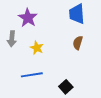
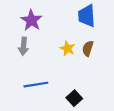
gray arrow: (12, 39) -> (23, 46), moved
yellow star: (37, 48) -> (67, 48), moved

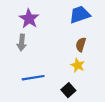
blue trapezoid: (87, 16) -> (80, 15), turned 75
yellow star: (67, 48) -> (78, 65), moved

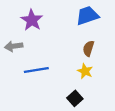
gray arrow: (22, 42) -> (14, 46), moved, turned 77
blue line: (33, 78) -> (36, 70), moved

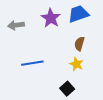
purple star: (32, 20) -> (51, 18), moved
gray arrow: (14, 46) -> (16, 25), moved

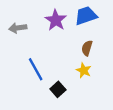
blue line: (32, 63) -> (36, 69), turned 70
black square: (67, 89) -> (58, 89), moved

